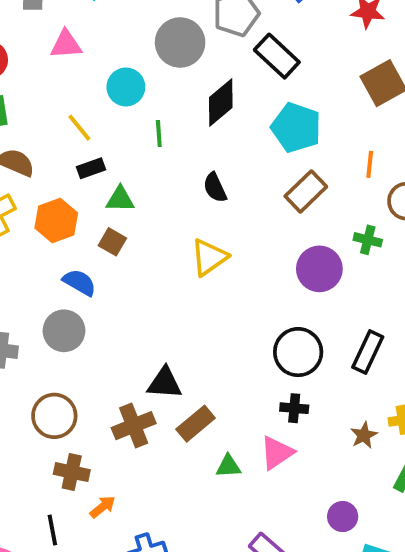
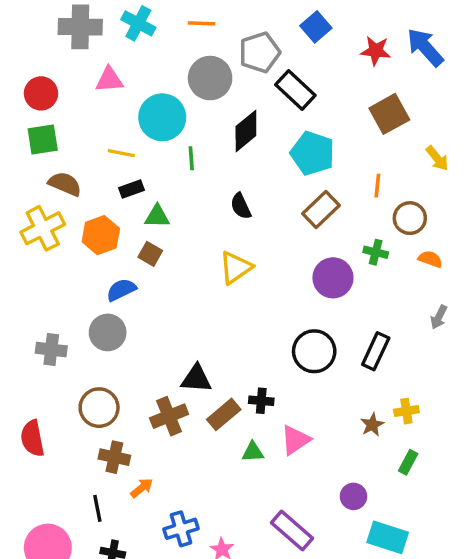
cyan circle: (126, 87) -> (162, 117), size x1.4
yellow line: (79, 128) -> (121, 153), turned -40
blue semicircle: (79, 282) -> (121, 290), turned -56
black cross: (294, 408) -> (261, 401), moved

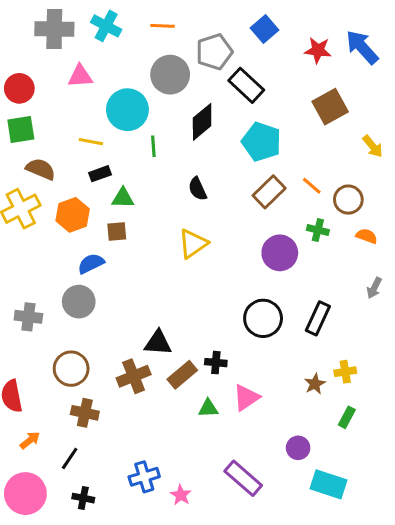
orange line: (377, 186) -> (312, 186), moved, turned -55
brown square: (150, 254) -> (117, 232), turned -35
orange arrow: (142, 488) -> (30, 440), moved
black line: (97, 508) -> (70, 458), turned 45

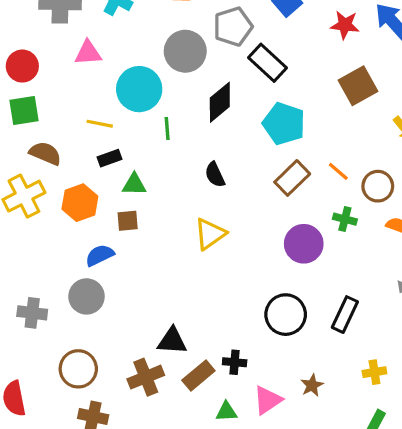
brown star: (315, 384) -> (312, 385), moved

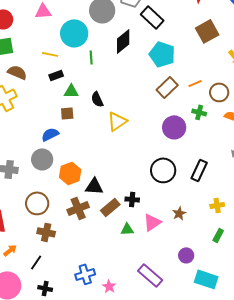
orange line: (338, 171) -> (195, 83), turned -64
black semicircle: (215, 175) -> (97, 99), moved
orange hexagon: (80, 203) -> (70, 173), moved

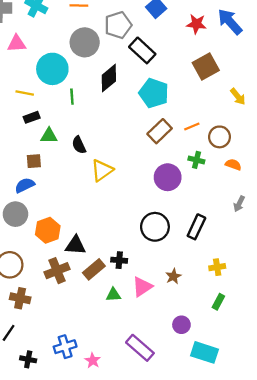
brown square: (67, 113) -> (34, 161), moved
black cross: (45, 288) -> (28, 359), moved

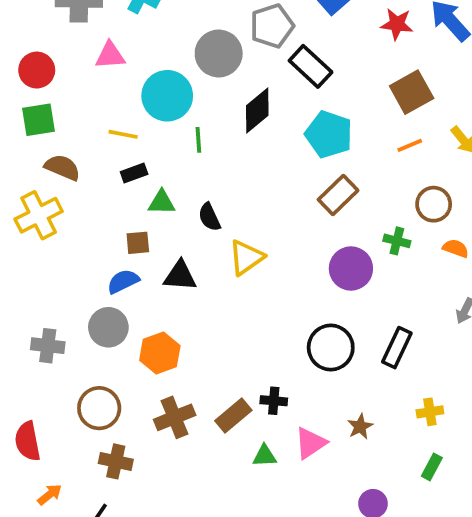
orange line: (192, 127) -> (410, 145), moved
black triangle: (75, 245) -> (180, 276), moved

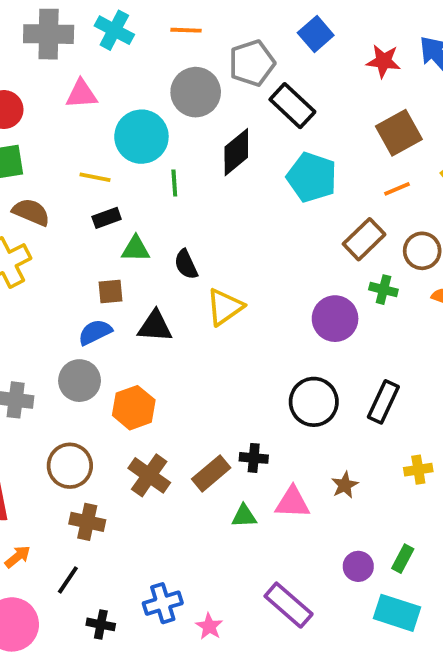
brown rectangle: (338, 195) -> (364, 239), moved
brown cross: (175, 417) -> (149, 475), turned -33
pink triangle: (311, 443) -> (292, 502), turned 36
green rectangle: (432, 467) -> (403, 559), moved

